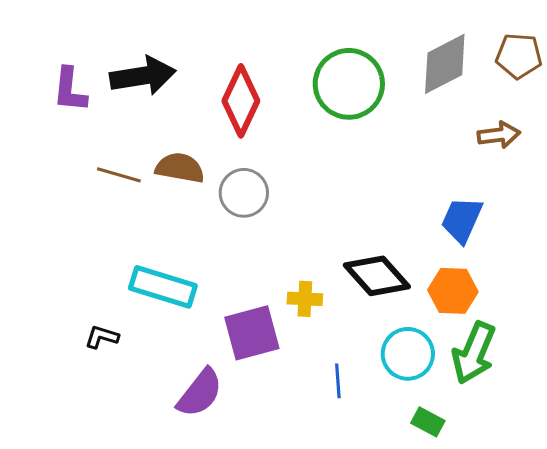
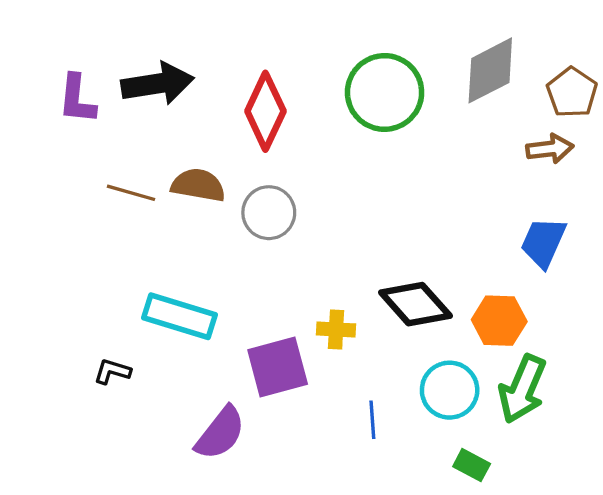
brown pentagon: (519, 56) -> (572, 92), moved, turned 30
blue trapezoid: (462, 220) -> (543, 242), moved

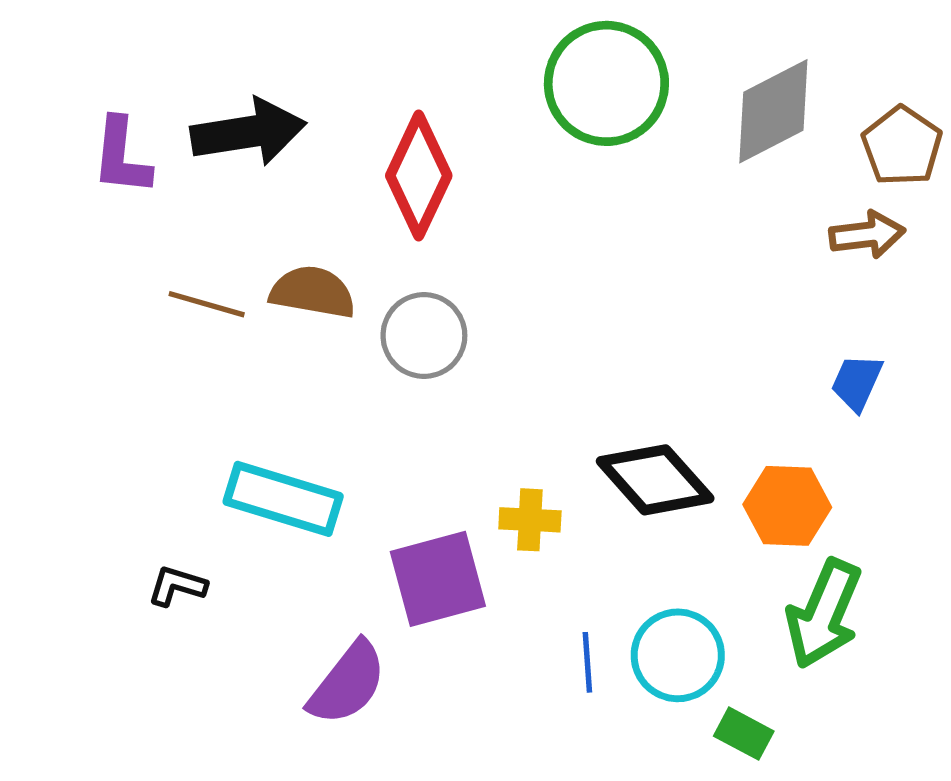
green circle: (385, 92) -> (606, 83), moved
blue trapezoid: (543, 242) -> (857, 382), size x0.7
cyan circle: (450, 390) -> (678, 655), moved

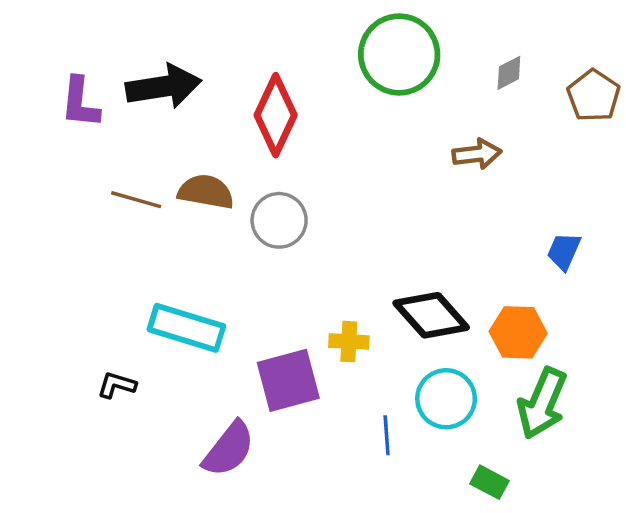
gray diamond: (773, 111) -> (509, 73), size x0.5
brown arrow: (867, 235) -> (477, 154), moved
cyan circle: (678, 655) -> (446, 399), moved

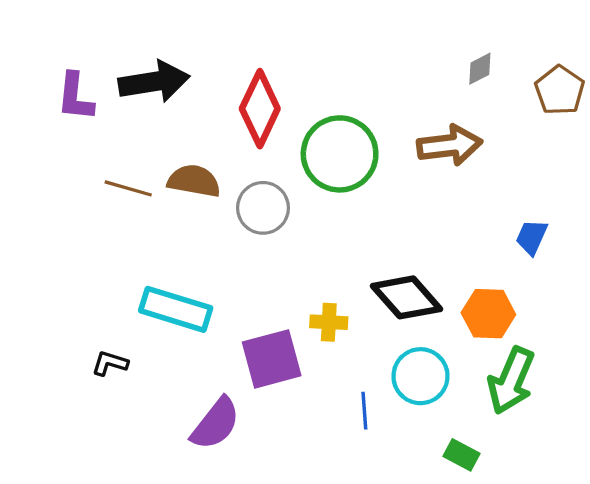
green circle: (399, 54) -> (340, 154), moved
brown arrow: (477, 154) -> (450, 145), size x1.4

